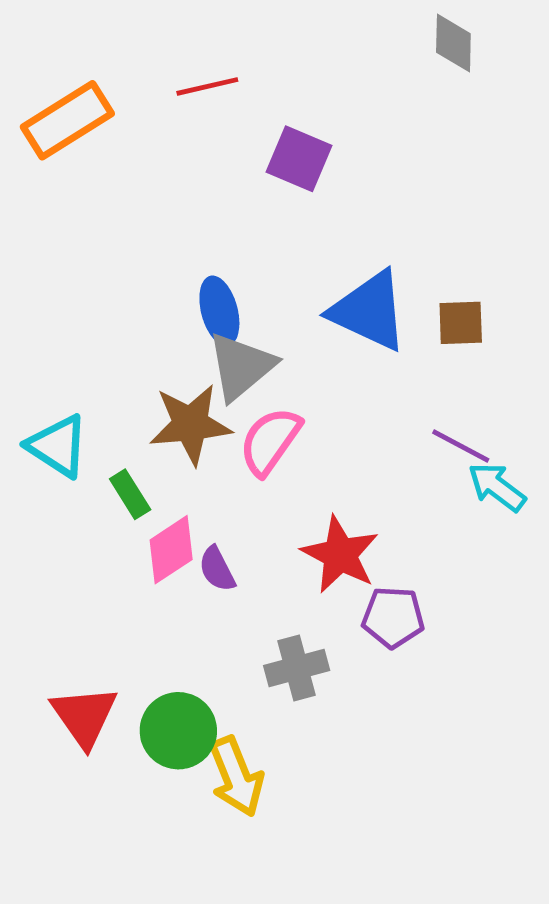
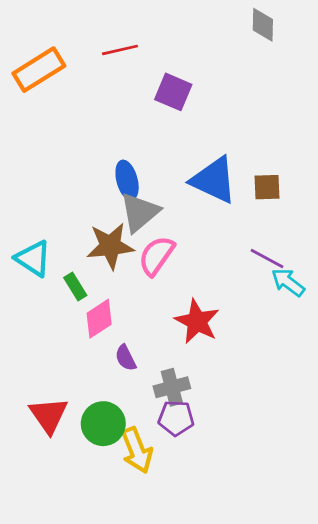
purple semicircle: (217, 569) -> (126, 358), moved
purple pentagon: (393, 617) -> (176, 418), moved

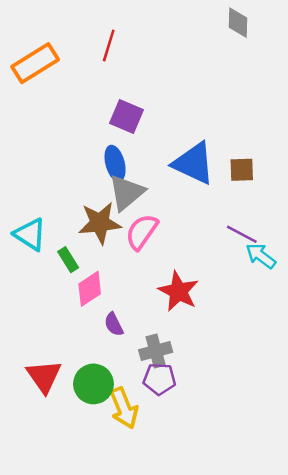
red line: (120, 50) -> (109, 45), turned -60
purple square: (173, 92) -> (126, 116), moved

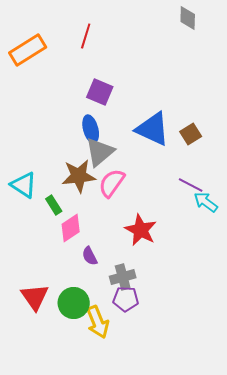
brown square: (242, 170) -> (191, 134), turned -30

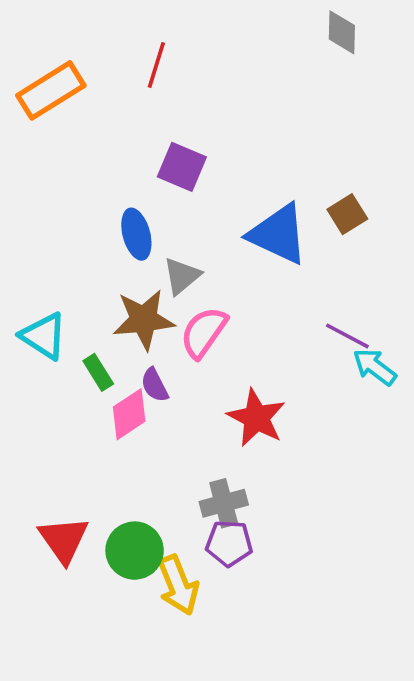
blue ellipse: (91, 129) -> (136, 234), moved
brown square: (191, 134) -> (347, 214), moved
gray triangle: (100, 152) -> (182, 276), size x0.7
purple semicircle: (90, 256) -> (155, 385), moved

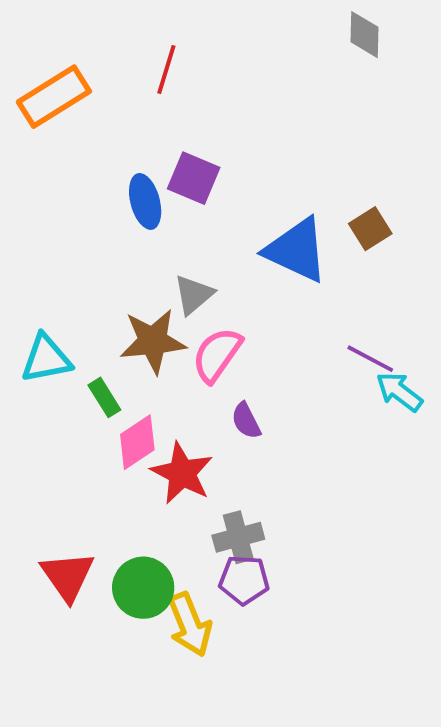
blue ellipse: (136, 234) -> (145, 201), moved
cyan triangle: (44, 336) -> (46, 359), turned -44
purple semicircle: (155, 385) -> (246, 421), moved
red star: (256, 418) -> (182, 473), moved

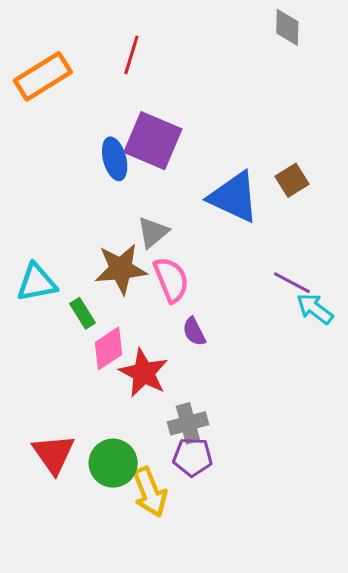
purple square: (194, 178) -> (153, 141), size x1.4
pink semicircle: (217, 355) -> (171, 280), turned 123

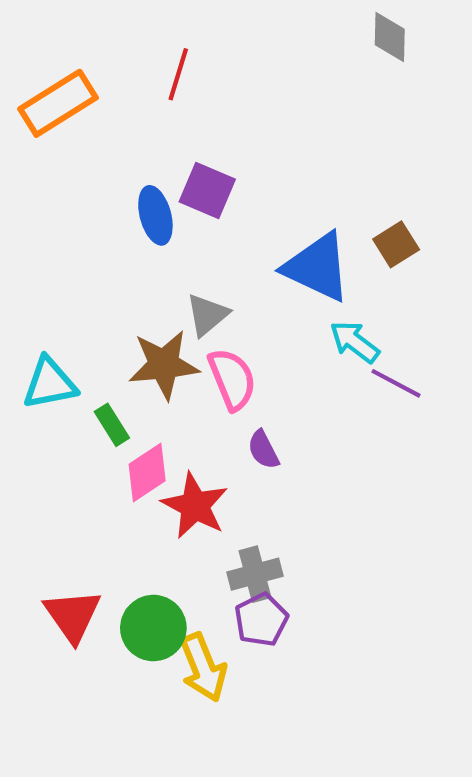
purple square: (153, 141) -> (207, 190), size x0.7
cyan arrow: (315, 309) -> (355, 342), moved
purple pentagon: (193, 457) -> (261, 620), turned -30

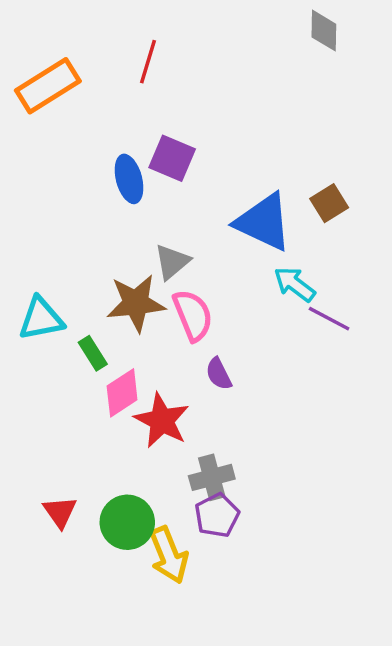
red triangle: (73, 616) -> (60, 512), size x0.7

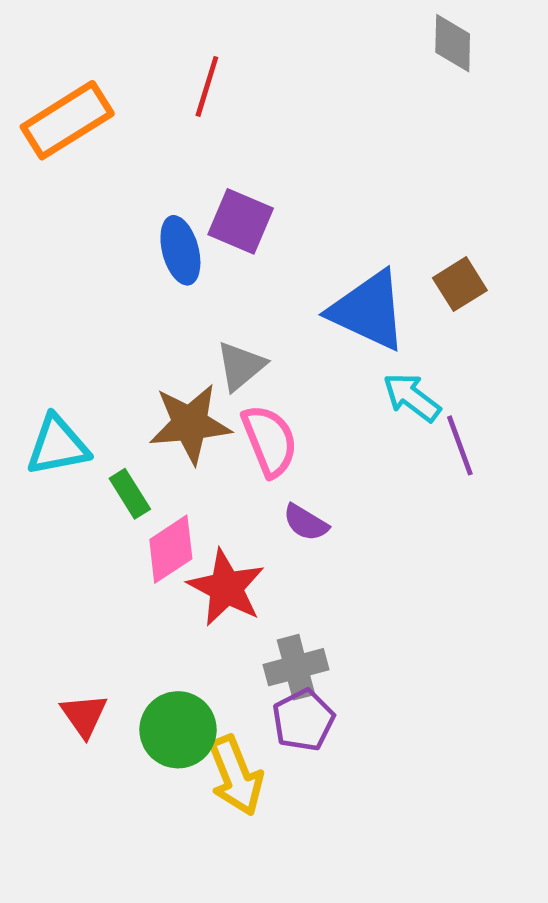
purple line: (329, 319) -> (460, 445), turned 42
purple semicircle: (219, 374) -> (306, 523), turned -32

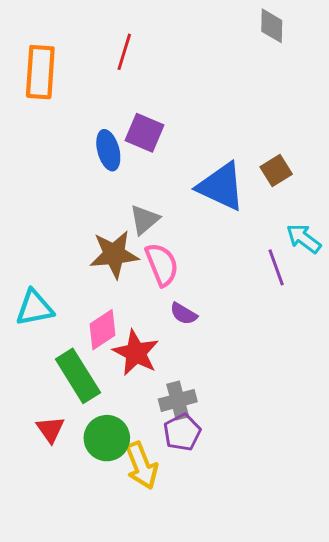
orange rectangle: (67, 120) -> (40, 72), turned -54
cyan arrow: (412, 397) -> (304, 238), moved
cyan triangle: (58, 445) -> (35, 308), moved
green rectangle: (130, 494) -> (78, 376), moved, size x1.8

